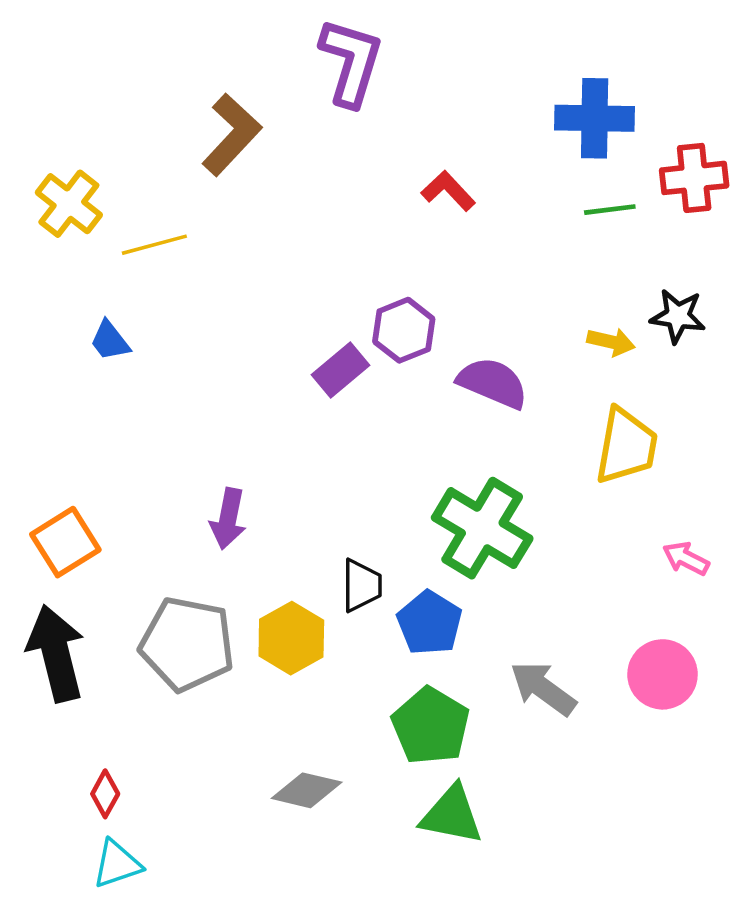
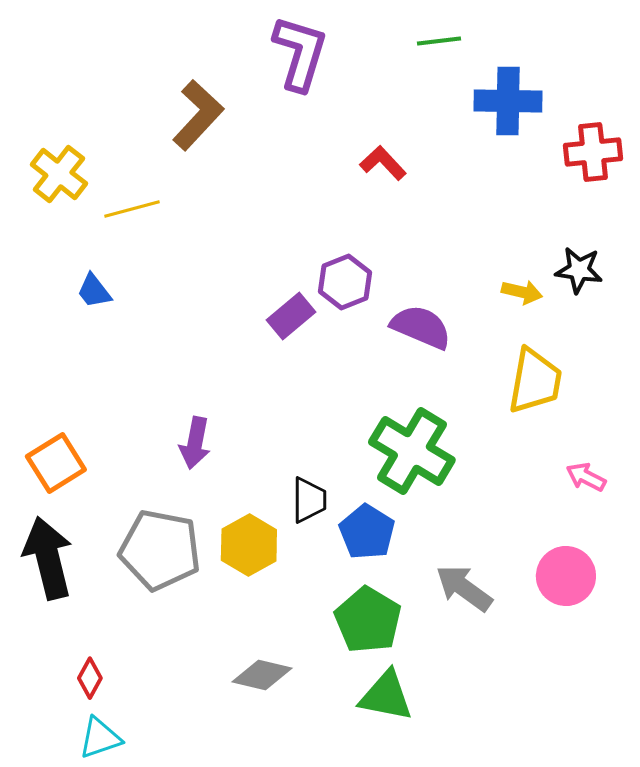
green line: (610, 210) -> (439, 41), moved

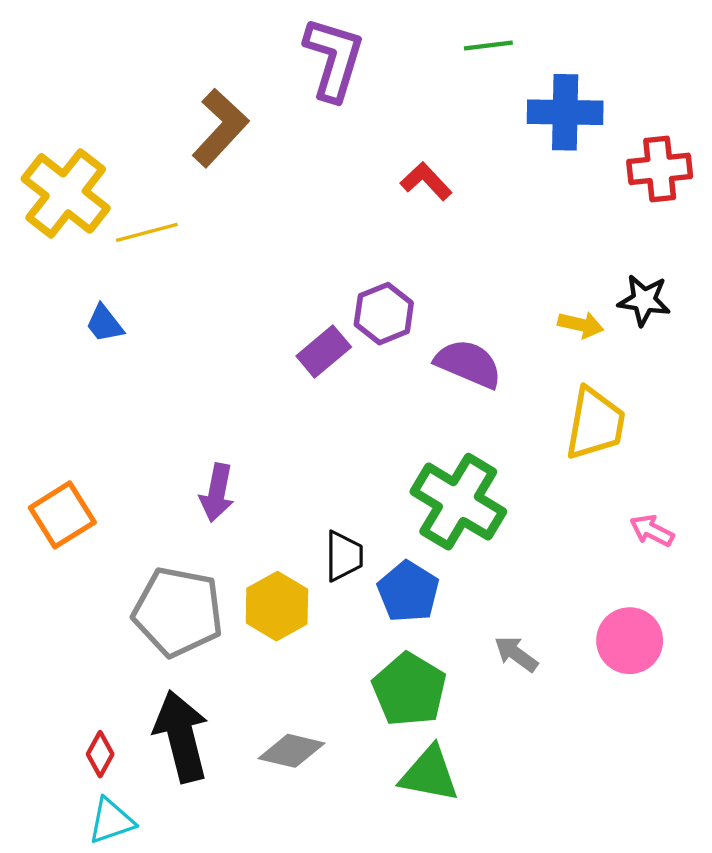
yellow cross: (59, 174) -> (66, 193), size x1.4
black arrow: (48, 558) -> (181, 736), moved
gray arrow: (464, 588) -> (516, 654), size x0.7

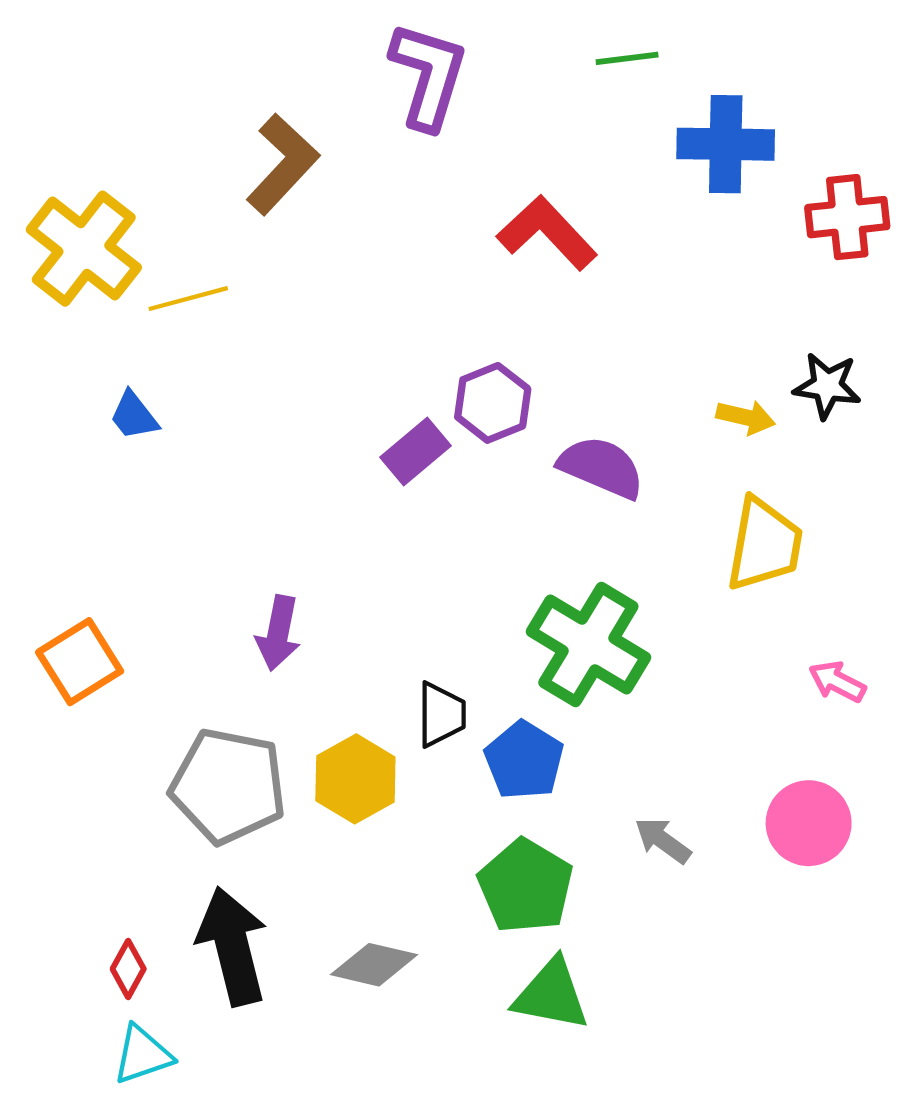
red L-shape: (426, 181) -> (547, 233), size x1.5

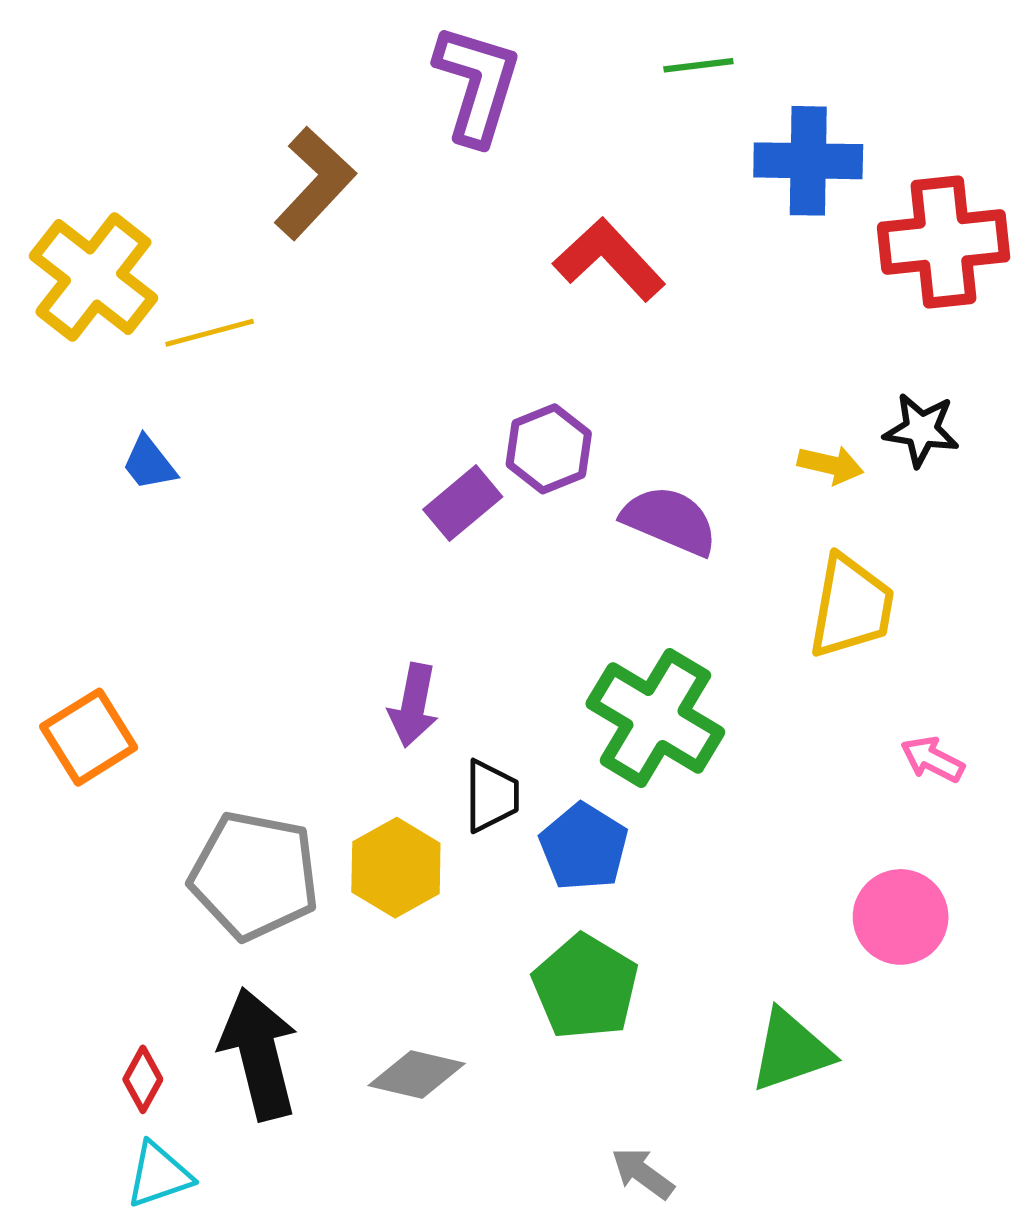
red cross: (847, 217) -> (944, 242), size x1.4
purple arrow: (278, 633) -> (413, 705), moved
gray arrow: (663, 840) -> (643, 1173), moved
green triangle: (551, 995) -> (791, 1051), moved, turned -30

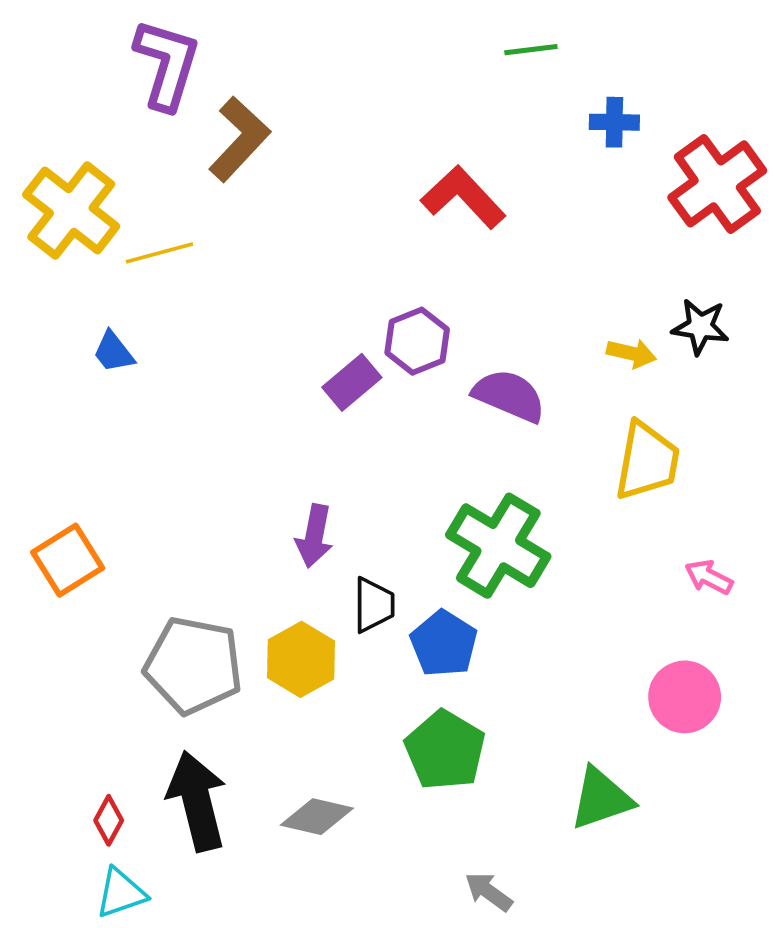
purple L-shape: (477, 84) -> (167, 64), moved
blue cross: (808, 161) -> (614, 122), size x0.6
red cross: (944, 242) -> (717, 184), turned -30

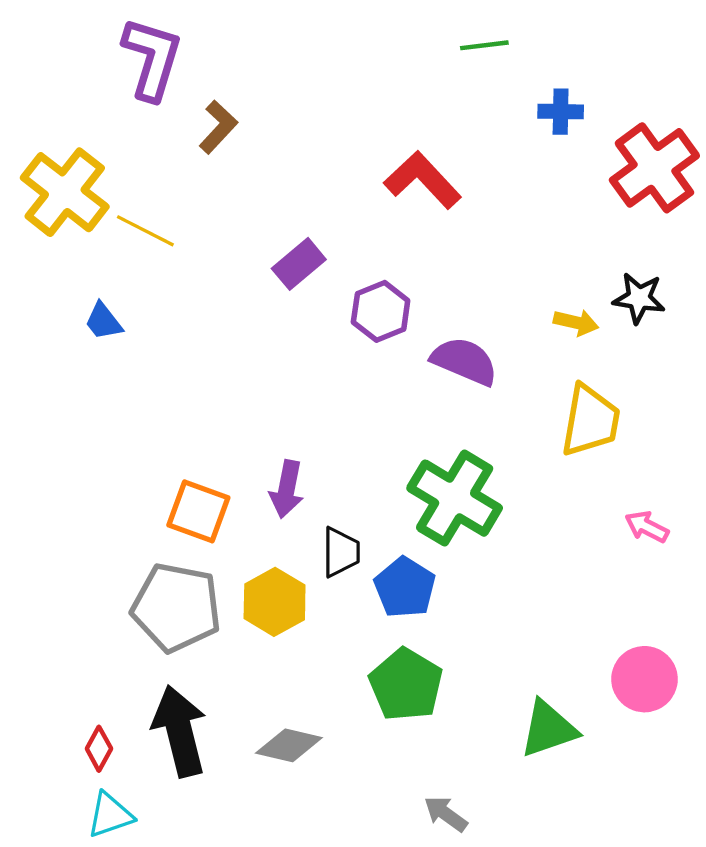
brown L-shape: (239, 139) -> (218, 127), size x0.7
yellow line: (160, 253) -> (145, 231), turned 42
purple rectangle: (352, 382) -> (299, 264), moved
orange square: (68, 560) -> (198, 511), moved, turned -38
pink circle: (685, 697) -> (645, 679), moved

